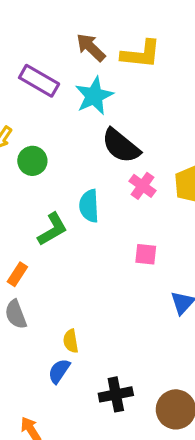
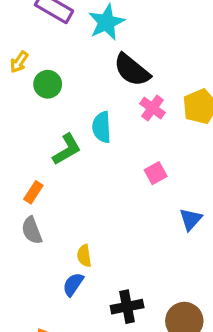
pink square: (146, 254) -> (156, 173), turned -35

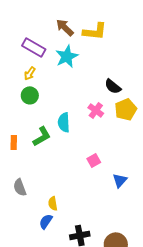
yellow arrow: (19, 62) -> (30, 73), moved
black semicircle: (132, 70) -> (113, 86), moved, size x0.7
pink square: (156, 173) -> (94, 160), moved
orange rectangle: (33, 192) -> (14, 142), moved, turned -32

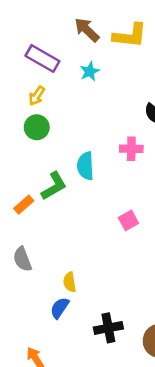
cyan star: (67, 56) -> (90, 71), size x0.6
pink cross: (96, 110) -> (131, 149), turned -35
orange rectangle: (14, 142) -> (24, 205), moved, turned 48

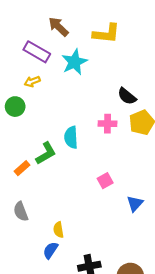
brown arrow: (87, 30) -> (58, 27), moved
cyan star: (90, 71) -> (74, 62), size x1.6
yellow arrow: (37, 96) -> (32, 81), turned 35
green circle: (37, 127) -> (15, 107), moved

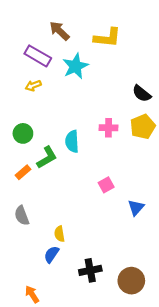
black semicircle: (127, 96) -> (142, 94), moved
green circle: (15, 107) -> (23, 133), moved

